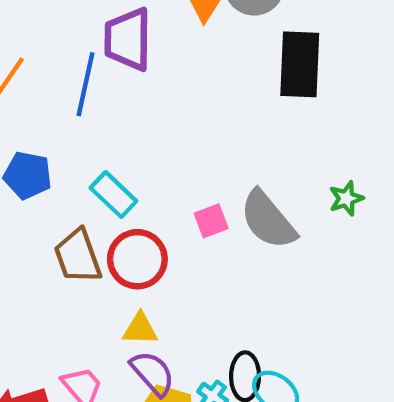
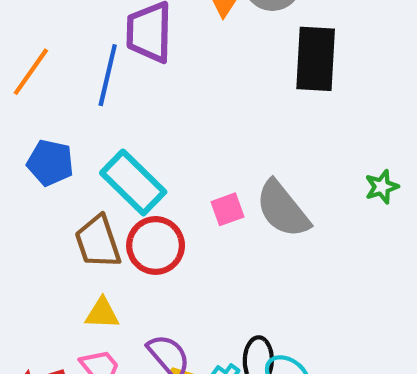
cyan rectangle: (113, 194) -> (133, 182), size x1.4
green star: (346, 198) -> (382, 187), moved
yellow triangle: (140, 329) -> (102, 313), moved

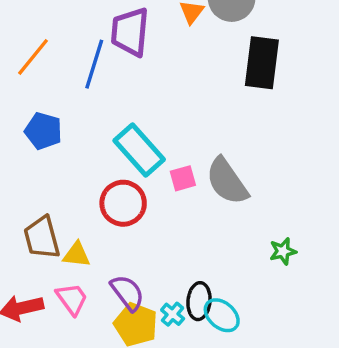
cyan rectangle: (133, 182) -> (139, 150), moved
green star: (382, 187) -> (283, 251), moved
brown trapezoid: (98, 242) -> (42, 238), moved

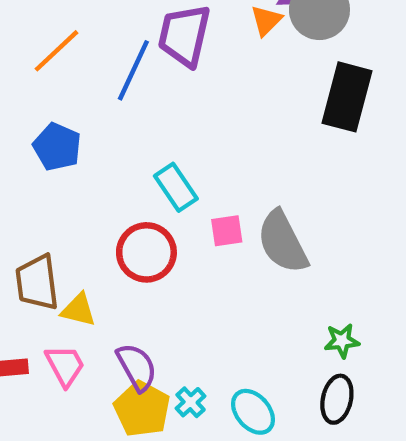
cyan rectangle: (139, 150) -> (176, 187), size x0.7
black ellipse: (199, 301) -> (337, 399), moved

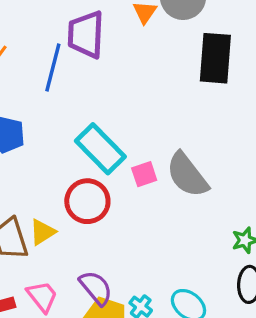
cyan rectangle: (176, 187) -> (100, 149), size x1.4
yellow triangle: (78, 310) -> (43, 232), moved, turned -36

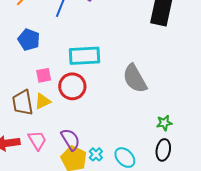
cyan rectangle: (100, 149) -> (84, 56), turned -56
pink square: (144, 174) -> (44, 75), moved

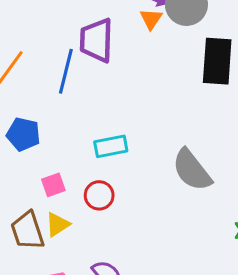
cyan rectangle: (84, 56) -> (111, 146), size x0.7
red circle: (72, 86) -> (99, 195), size x0.7

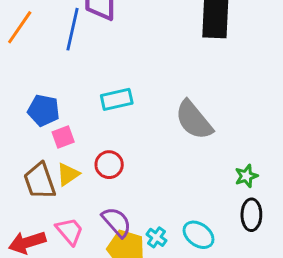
blue pentagon: (23, 134) -> (44, 110), moved
red circle: (99, 195) -> (109, 165), moved

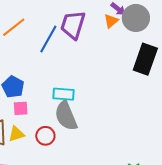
gray semicircle: (194, 120) -> (66, 116), moved

